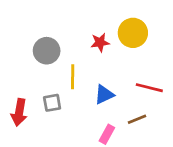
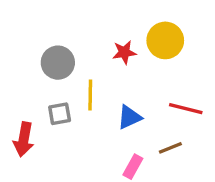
gray square: (52, 103) -> (60, 114), moved

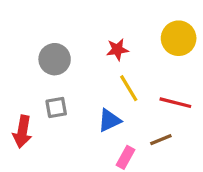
yellow circle: (165, 40) -> (179, 38), moved
yellow line: (90, 95) -> (129, 88), moved, turned -32
blue triangle: (129, 117) -> (109, 120), moved

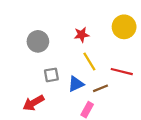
gray square: (56, 108) -> (51, 75), moved
red arrow: (22, 132) -> (33, 103), moved, turned 50
brown line: (161, 140) -> (101, 88), moved

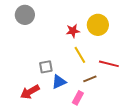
yellow circle: (124, 27) -> (98, 25), moved
gray circle: (38, 41) -> (25, 15), moved
blue triangle: (76, 84) -> (59, 82), moved

